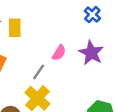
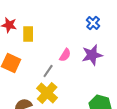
purple star: (91, 53) -> (92, 55), turned 30

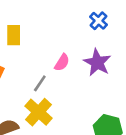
purple star: (92, 55) -> (97, 63), turned -30

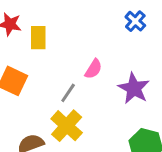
purple star: (97, 63) -> (134, 88), moved

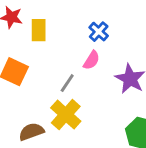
blue cross: (135, 21) -> (99, 32), moved

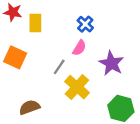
yellow cross: (66, 115) -> (77, 87), moved

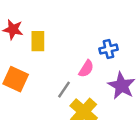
blue cross: (85, 24) -> (108, 49), moved, turned 35

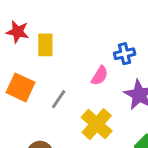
gray line: (64, 90) -> (59, 99), moved

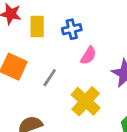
blue cross: (125, 54) -> (72, 29), moved

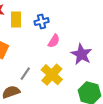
gray line: (50, 78) -> (25, 74), moved

